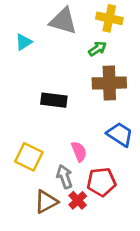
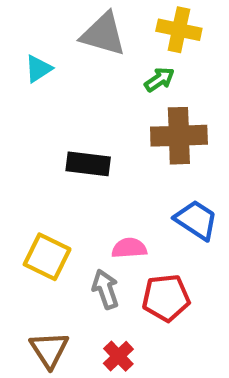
pink semicircle: (79, 152) -> (129, 248), turned -72
red cross: (78, 200) -> (118, 356), moved
brown triangle: (46, 202) -> (49, 350), moved, turned -35

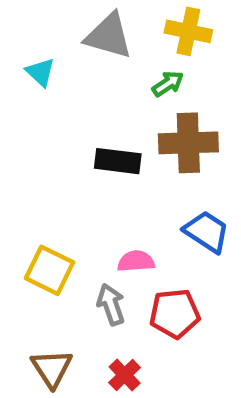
cyan triangle: (38, 69) -> (40, 72), turned -44
black rectangle: (88, 164) -> (118, 161), moved

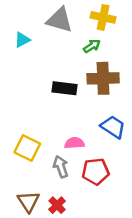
cyan triangle: (40, 72) -> (22, 40), turned 49
red cross: (125, 375) -> (57, 205), moved

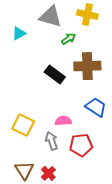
green arrow: (92, 46) -> (68, 39), moved
black rectangle: (65, 88) -> (55, 74), turned 30

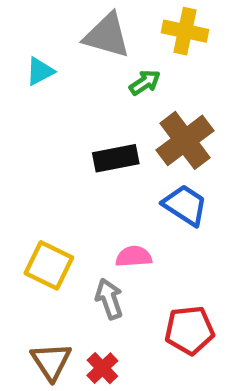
brown cross: (87, 66) -> (185, 140), turned -35
black rectangle: (55, 74) -> (116, 158), turned -48
blue trapezoid: (96, 107) -> (185, 205), moved
red pentagon: (81, 145) -> (189, 330), moved

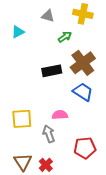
gray triangle: (107, 36) -> (48, 16), size x0.6
yellow square: (49, 265) -> (22, 119), turned -30

